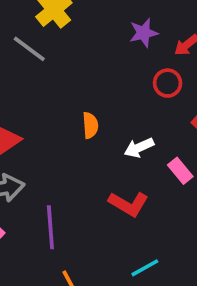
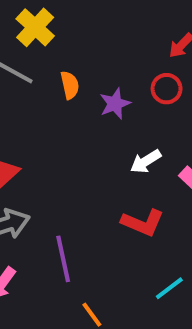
purple star: (144, 33) -> (115, 104), moved
orange semicircle: (90, 125) -> (70, 85), moved

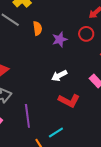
white arrow: (146, 161) -> (59, 76), moved
cyan line: (169, 288) -> (56, 133), moved

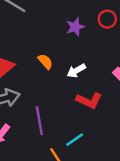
orange semicircle: (38, 28) -> (45, 62), moved, turned -32

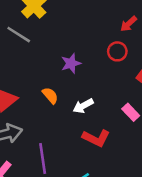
purple star: (75, 27) -> (71, 63), moved

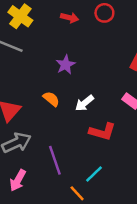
red arrow: (129, 24) -> (70, 18), moved, turned -114
red circle: (117, 51) -> (104, 13), moved

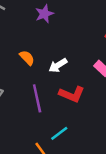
purple star: (65, 65) -> (44, 14), moved
purple line: (55, 160) -> (37, 98), moved

